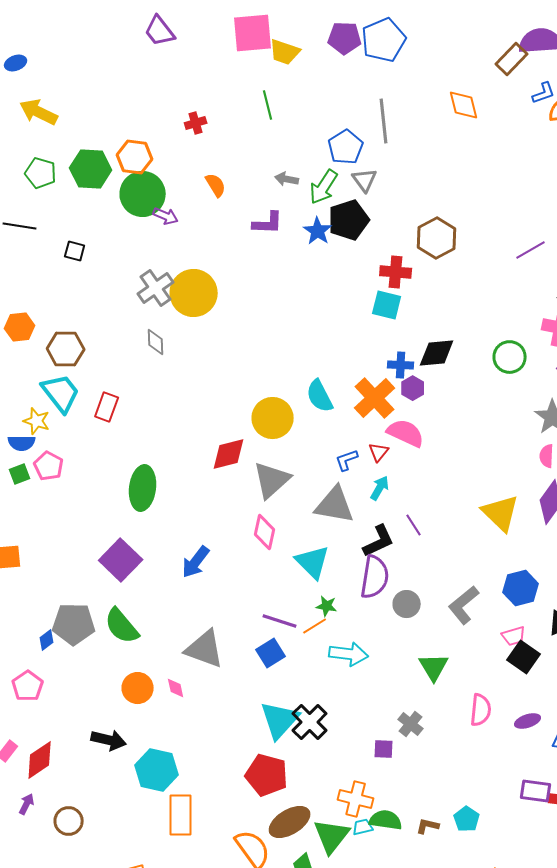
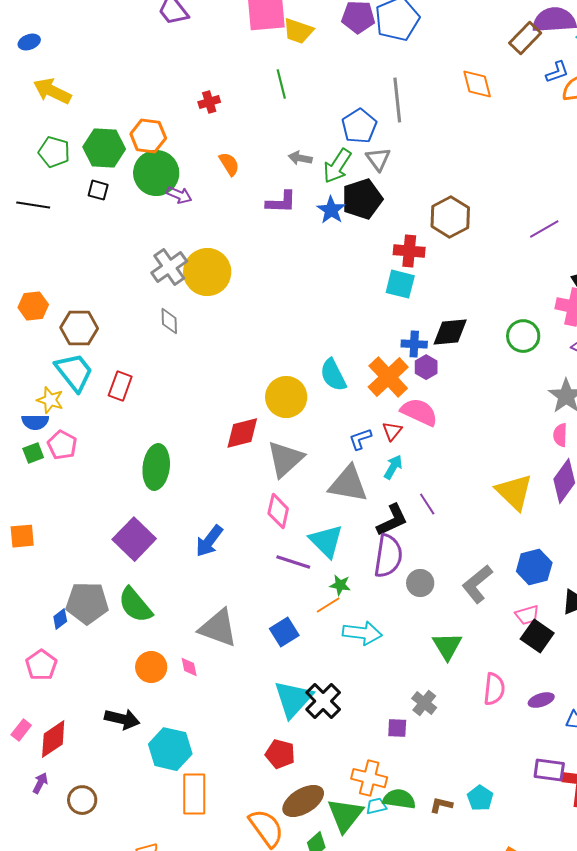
black square: (75, 251) -> (98, 190), moved
purple line: (280, 621) -> (293, 562), moved
red pentagon: (267, 775) -> (280, 754), size x0.7

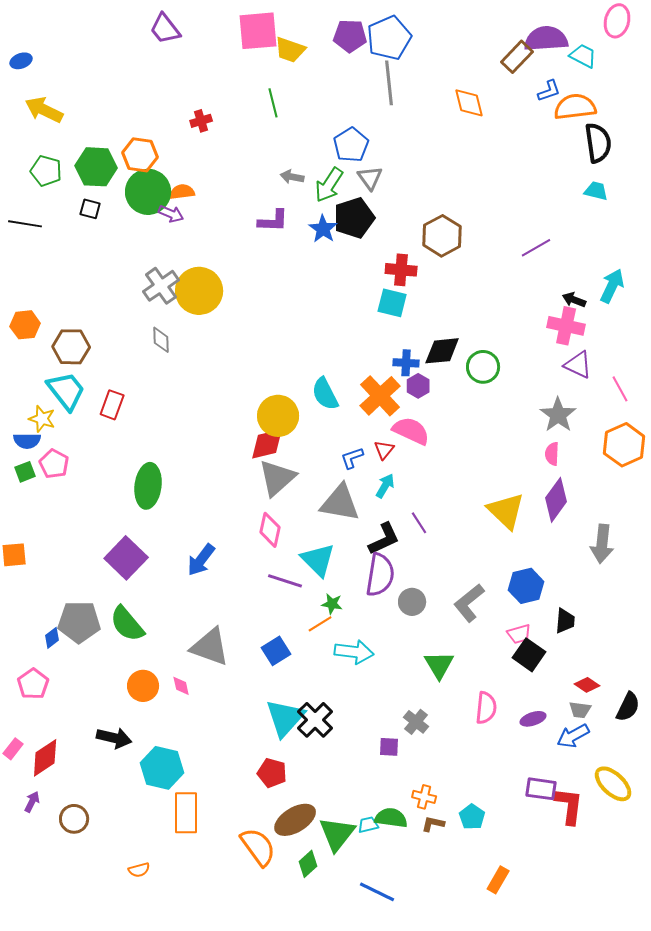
gray line: (397, 100) -> (389, 83), moved
orange semicircle: (229, 164) -> (182, 192), moved, turned -65
green circle: (523, 336) -> (483, 367), moved
red diamond: (242, 433) -> (267, 444), moved
orange cross: (369, 778) -> (424, 797), moved, size x0.7

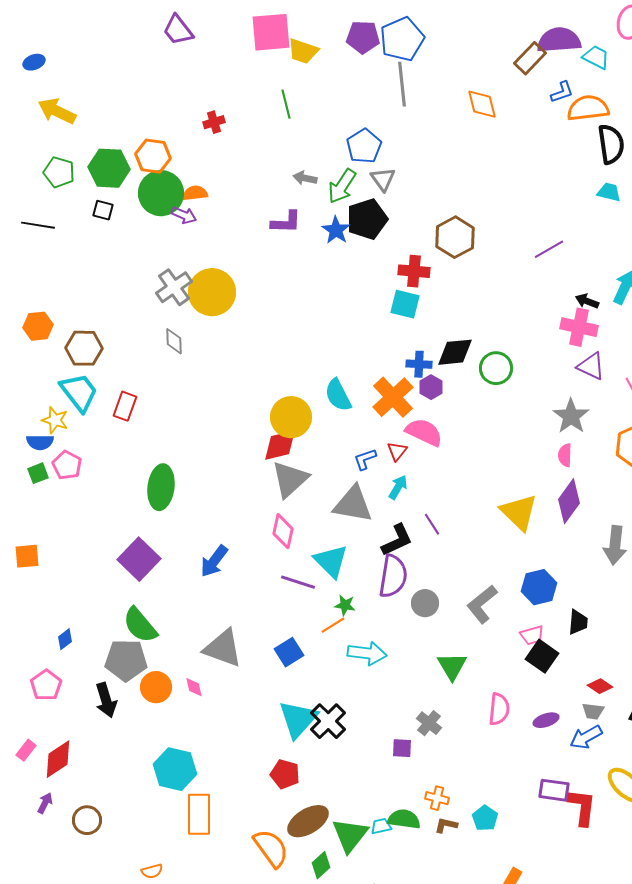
gray pentagon: (79, 622) -> (126, 660), moved
black arrow: (114, 738) -> (106, 700), moved, turned 60

